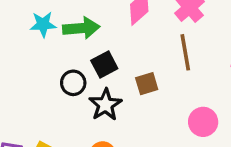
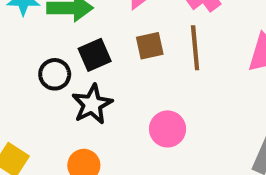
brown square: (147, 84) -> (150, 46), moved
pink circle: (203, 122) -> (168, 129), moved

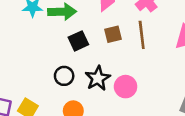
black circle: (55, 74) -> (64, 76), moved
black star: (92, 104) -> (98, 78), moved

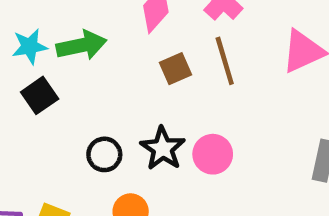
black square: (78, 41) -> (40, 95), moved

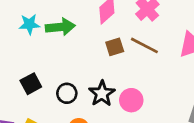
brown line: (225, 61) -> (144, 45), turned -52
black square: (40, 95) -> (31, 84), moved

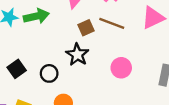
black star: (102, 93) -> (77, 55), moved
pink circle: (131, 100) -> (121, 68), moved

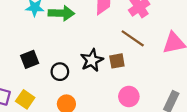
brown square: (86, 28) -> (117, 61), moved
pink circle: (121, 68) -> (129, 97), moved

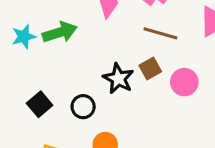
pink circle: (129, 97) -> (184, 82), moved

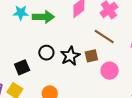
black square: (40, 104) -> (22, 67), moved
black circle: (83, 107) -> (46, 53), moved

